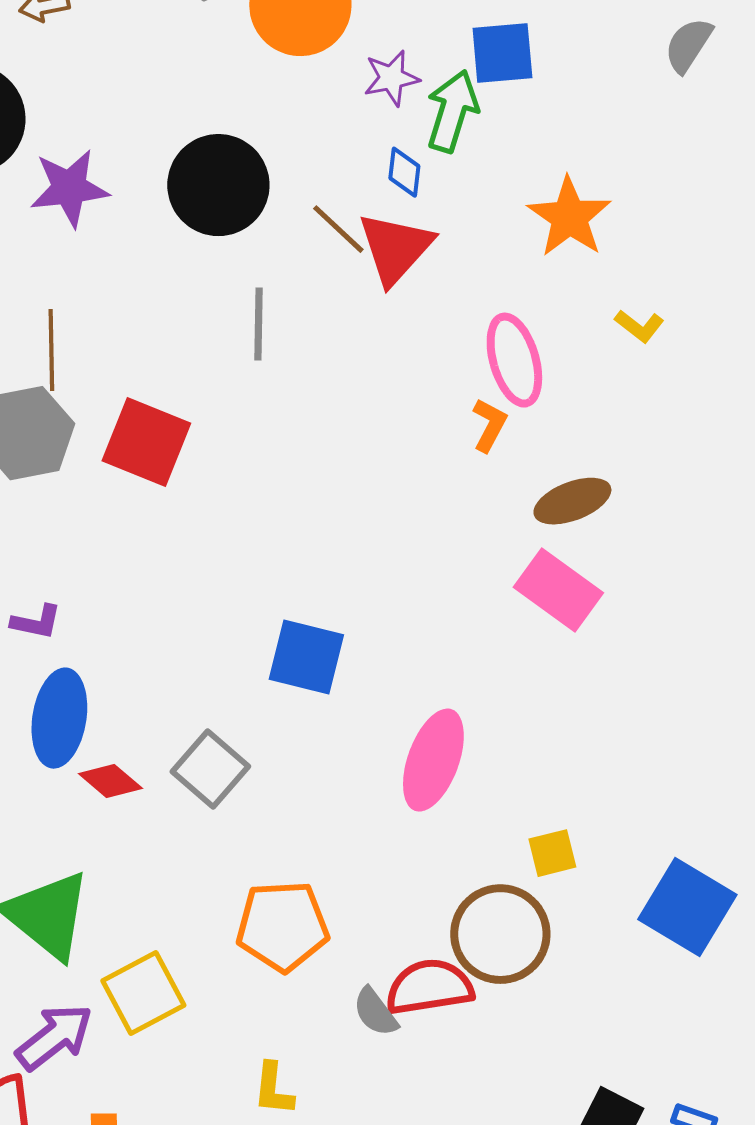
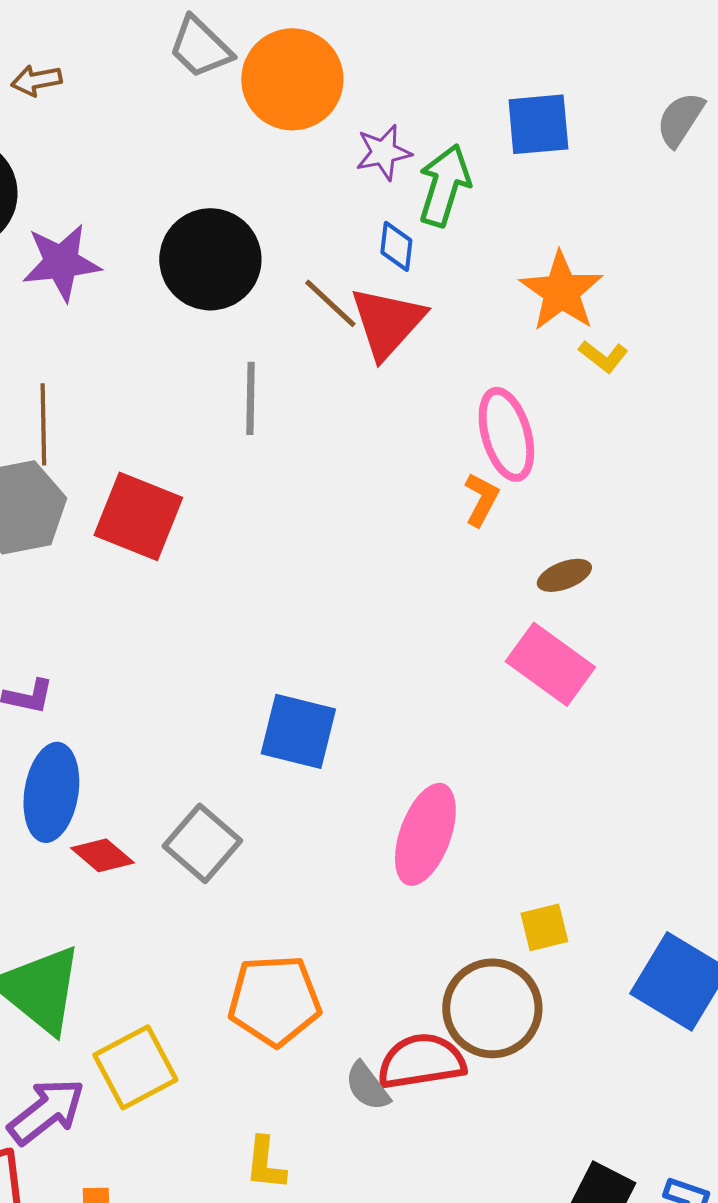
blue square: (502, 53) -> (538, 124), moved
yellow L-shape: (639, 326) -> (603, 356), moved
brown ellipse: (572, 501) -> (564, 575), size x0.7

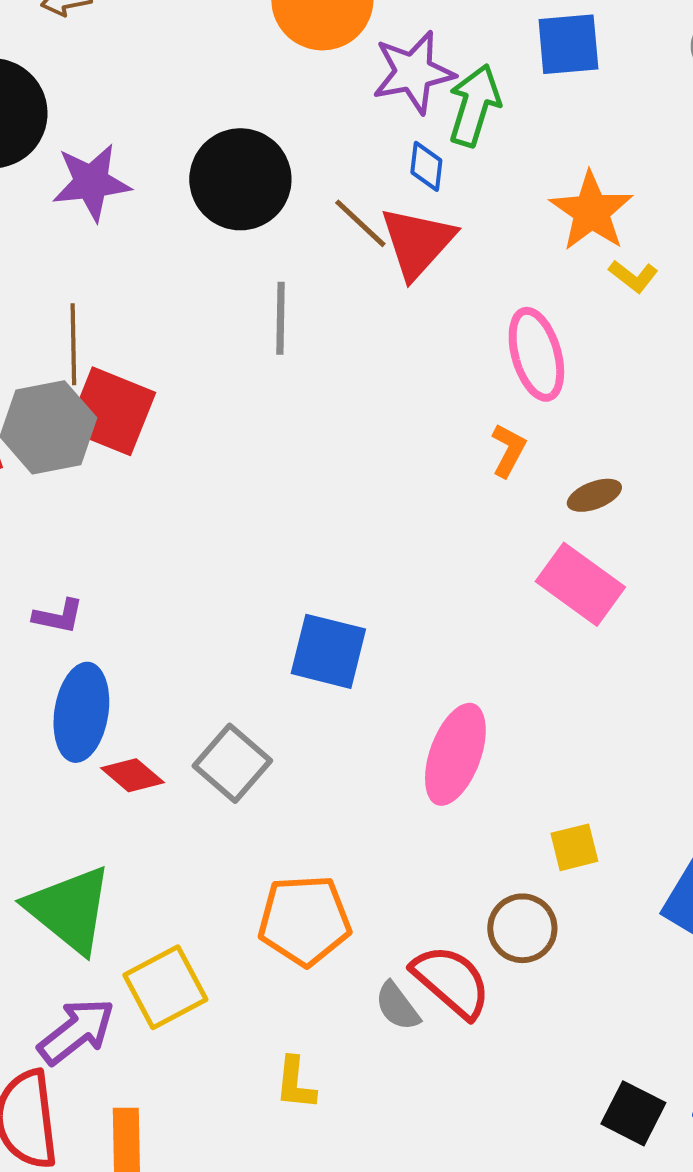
purple star: (383, 152) -> (413, 72), size x1.5
orange L-shape: (481, 499) -> (508, 450), moved
red square: (138, 516) -> (111, 411), moved
brown circle: (492, 1008) -> (522, 928), size x0.7
red semicircle: (421, 1061) -> (451, 981), turned 50

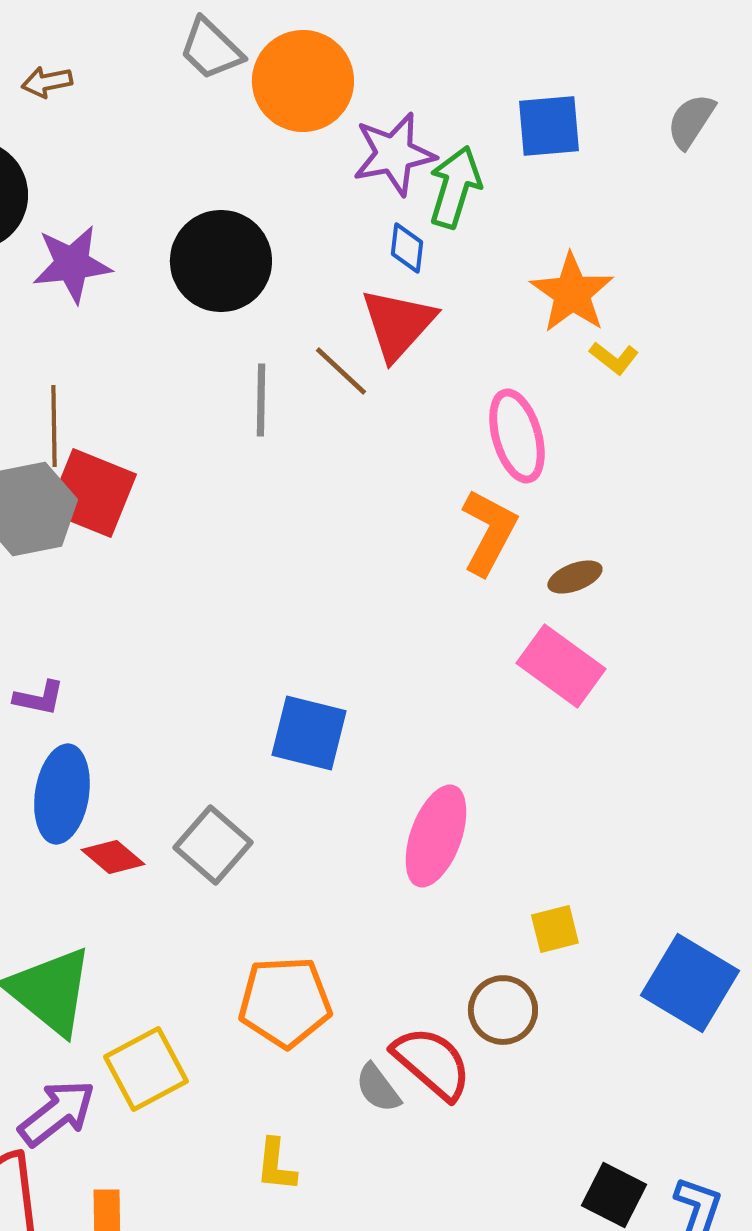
brown line: (360, 223) -> (341, 371), moved
orange L-shape: (508, 450) -> (489, 532), size x1.6

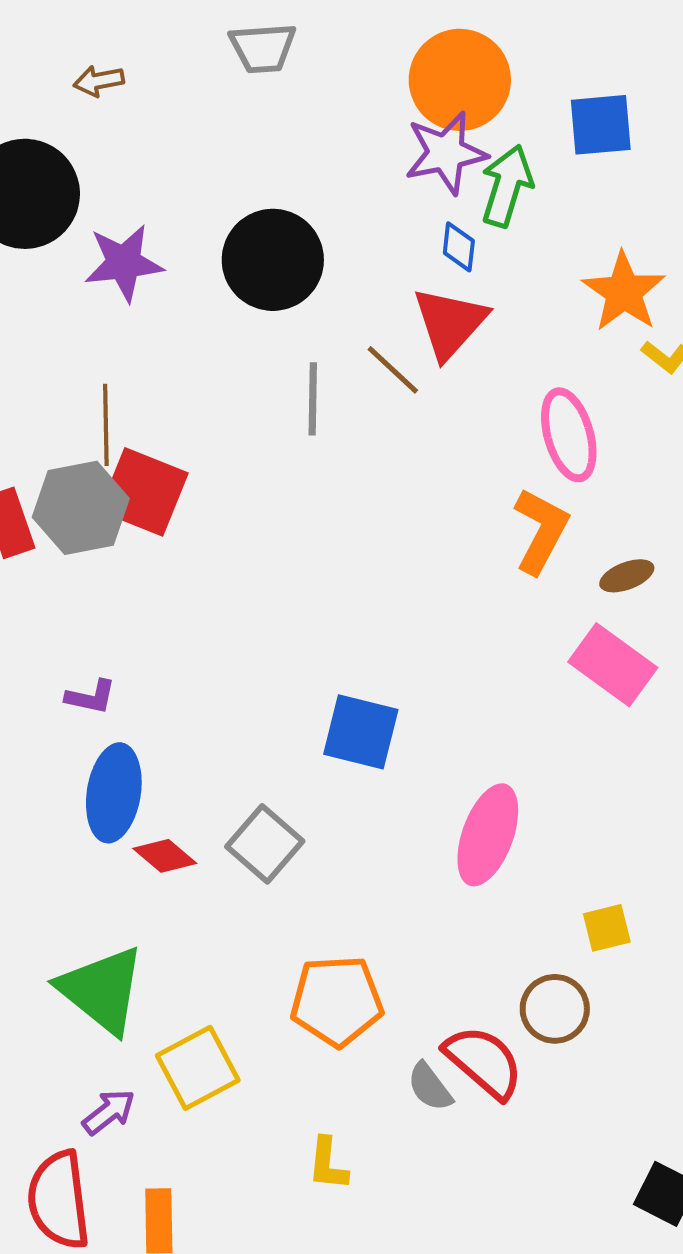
gray trapezoid: (211, 49) -> (263, 48), turned -48
orange circle: (303, 81) -> (460, 80), moved
purple arrow: (57, 1113) -> (109, 1112), size x0.7

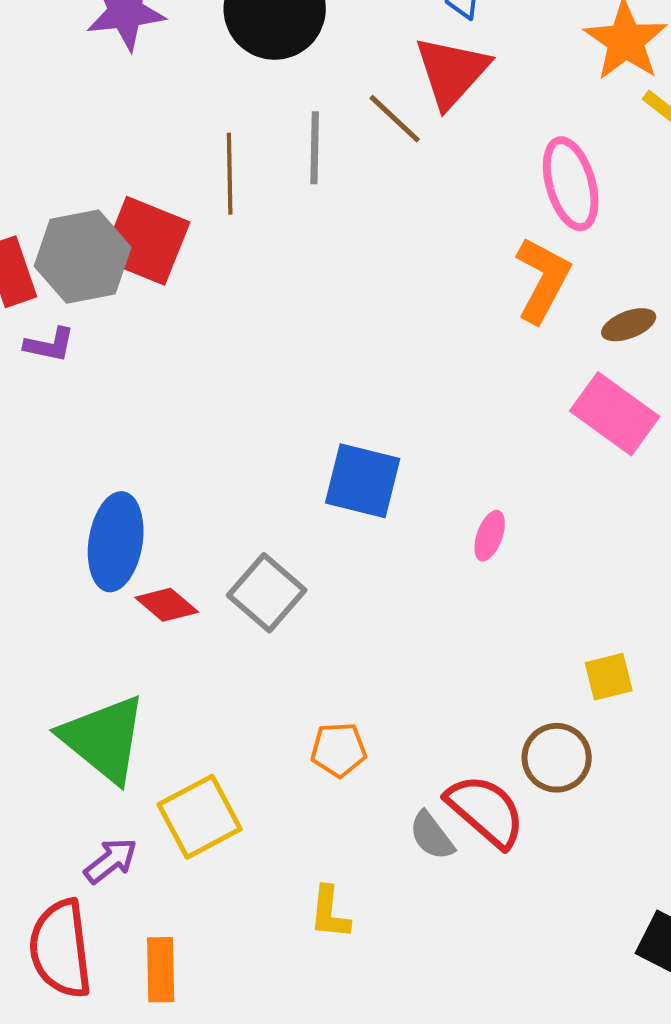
brown line: (106, 425) -> (230, 174), moved
purple L-shape: (91, 697) -> (50, 345), moved
pink ellipse: (488, 835) -> (490, 536), moved, size x0.5
orange pentagon: (337, 1001) -> (339, 750), size x0.6

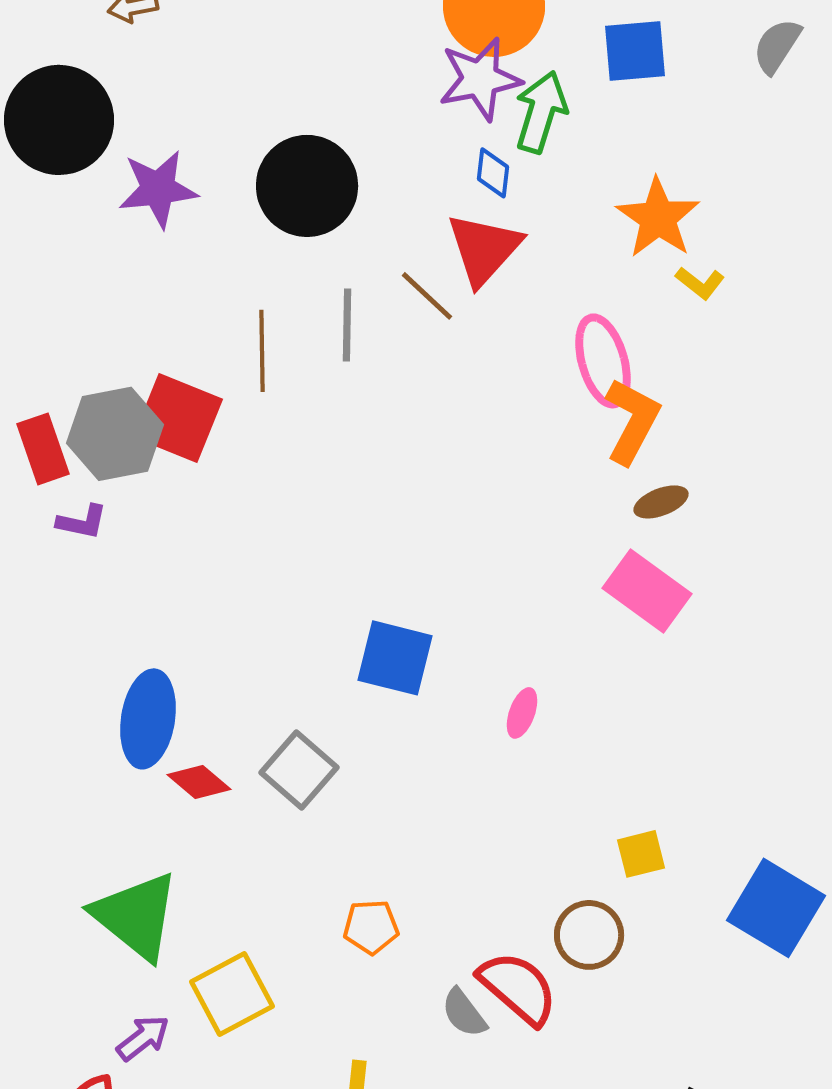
orange L-shape: (543, 280) -> (632, 421), moved

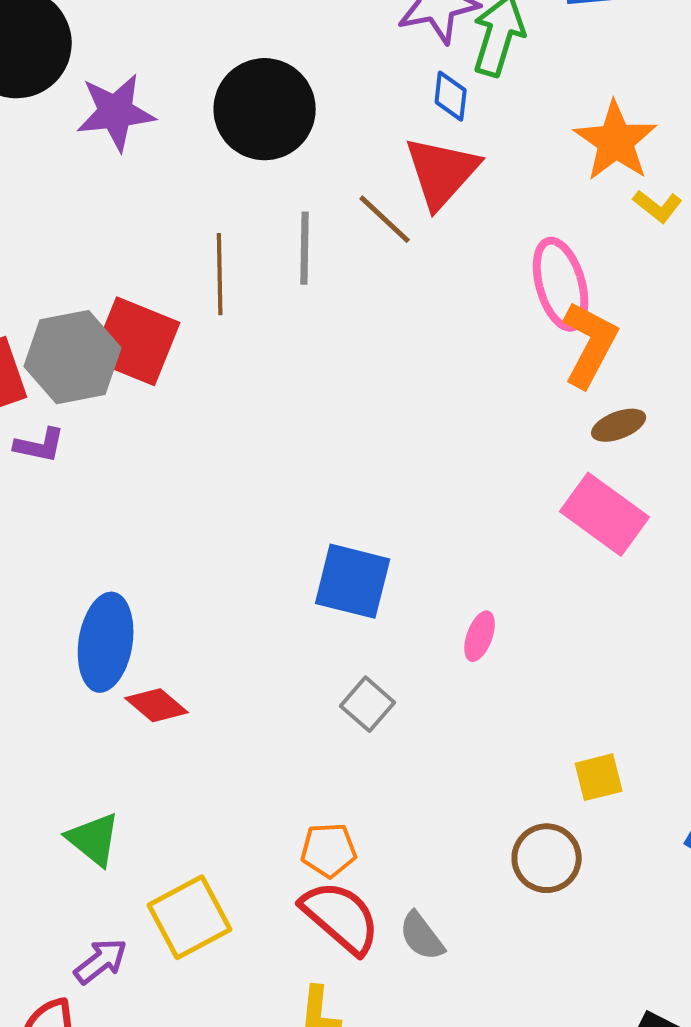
gray square: (299, 770) -> (368, 704), moved, size x0.7
green triangle: (136, 916) -> (94, 839), size x0.6
red semicircle: (518, 988) -> (341, 917), moved

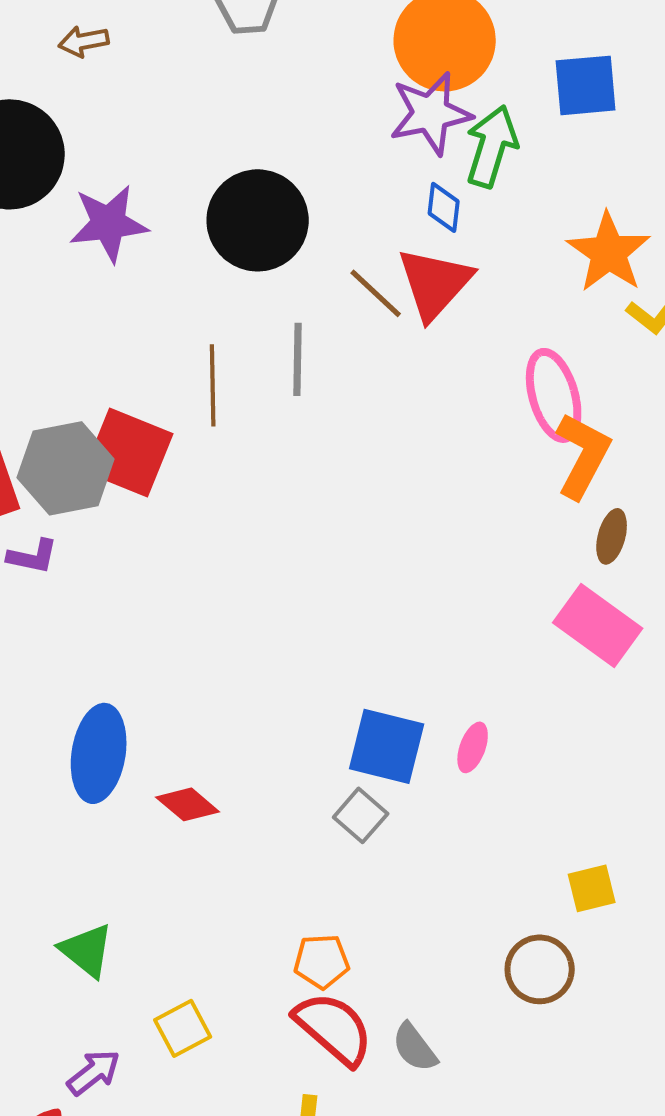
brown line: (385, 219) -> (376, 293), moved
brown ellipse: (619, 425) -> (612, 536), turned -54
blue square: (353, 581) -> (387, 746), moved
red diamond: (157, 705) -> (188, 804), moved
yellow square: (190, 917) -> (183, 1028), size x0.7

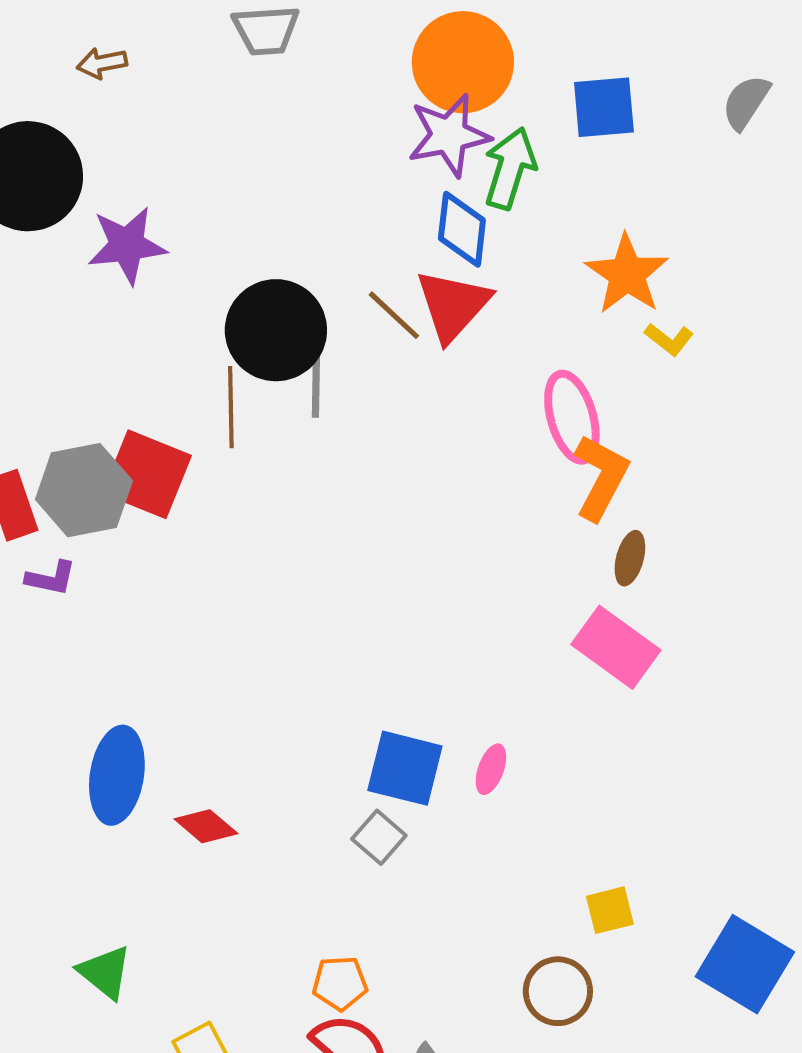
blue diamond: (444, 207) -> (462, 229), size x1.5
black circle: (258, 220) -> (276, 330), moved

